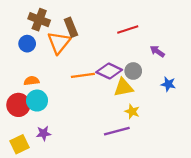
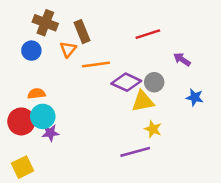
orange triangle: (59, 43) -> (68, 49), size x0.6
orange line: (83, 75) -> (96, 65), moved
purple star: (44, 133) -> (50, 133), moved

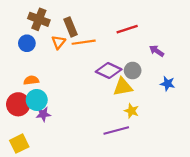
orange line: (96, 65) -> (84, 42), moved

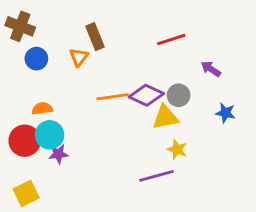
brown cross: (39, 19) -> (20, 26), moved
orange line: (84, 42) -> (113, 97), moved

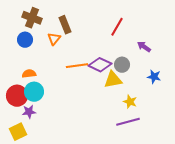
brown cross: (20, 26) -> (32, 18), moved
red line: (171, 40) -> (117, 27), turned -42
yellow star: (177, 150) -> (130, 102), moved
purple star: (58, 154) -> (29, 112), moved
purple line: (157, 176) -> (128, 122), moved

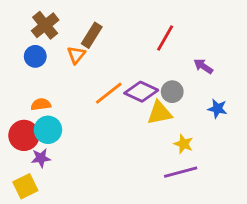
brown cross: (32, 18) -> (45, 25), turned 30
brown rectangle: (65, 25) -> (92, 35), turned 54
orange line: (77, 66) -> (109, 93), turned -30

